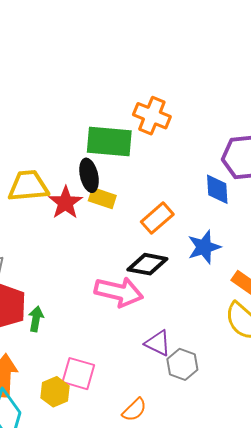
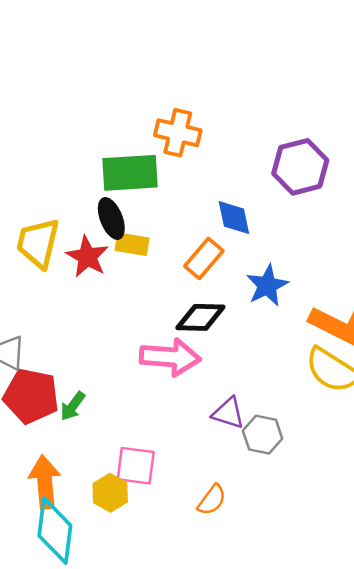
yellow trapezoid: (28, 186) -> (38, 243), turned -63
blue diamond: (217, 189) -> (234, 218), moved
green arrow: (36, 319) -> (73, 406), turned -145

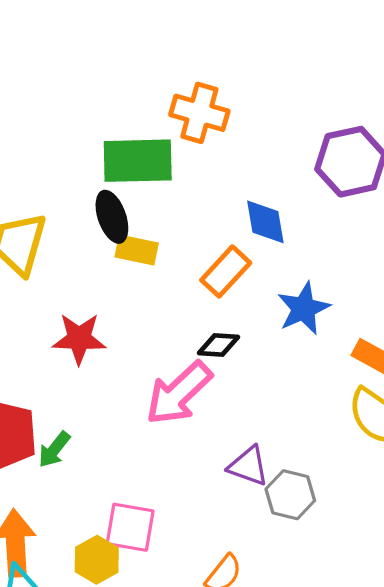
red star: (87, 257) -> (79, 339), moved, turned -30
black diamond: (200, 317) -> (218, 345), size x0.7
pink arrow: (170, 357) -> (179, 393), turned 130

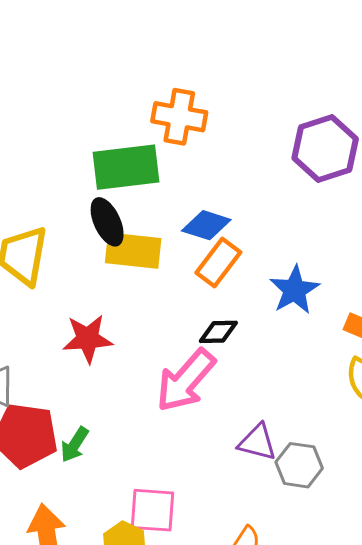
blue diamond: (265, 222) -> (206, 225), moved, turned -57
yellow rectangle: (137, 250) -> (133, 251), size x1.4

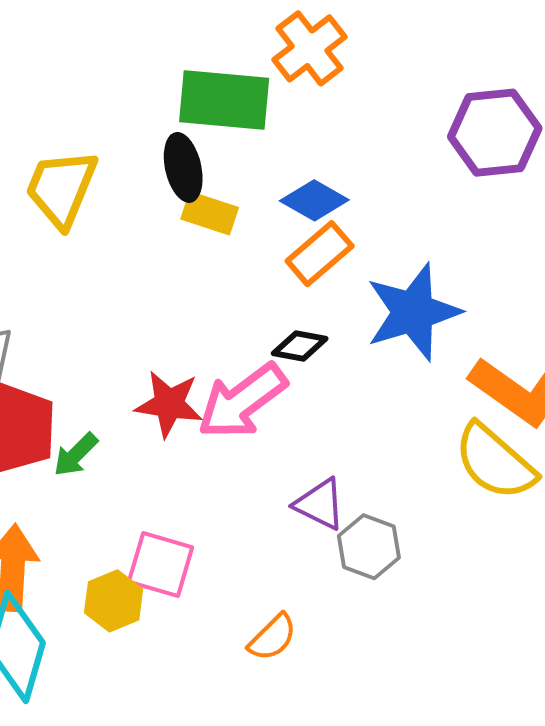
orange cross: (179, 117) -> (310, 48), turned 30
yellow rectangle: (133, 251) -> (210, 213), size x0.7
blue star: (294, 290) -> (413, 312), size x1.4
red star: (88, 339) -> (169, 404), moved

